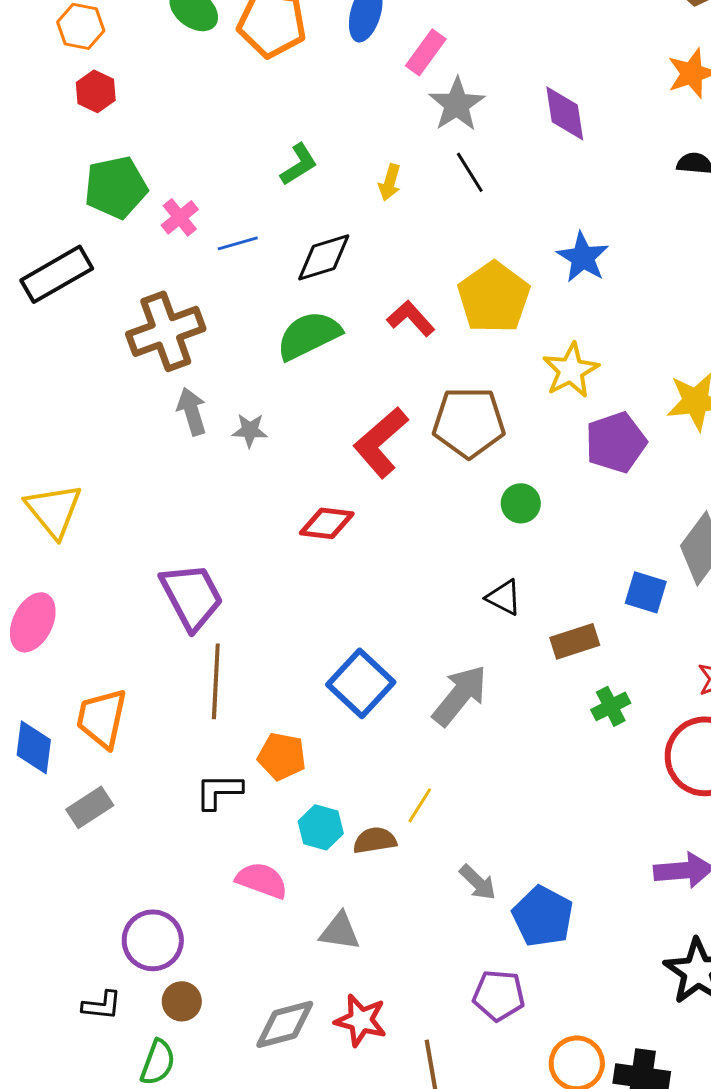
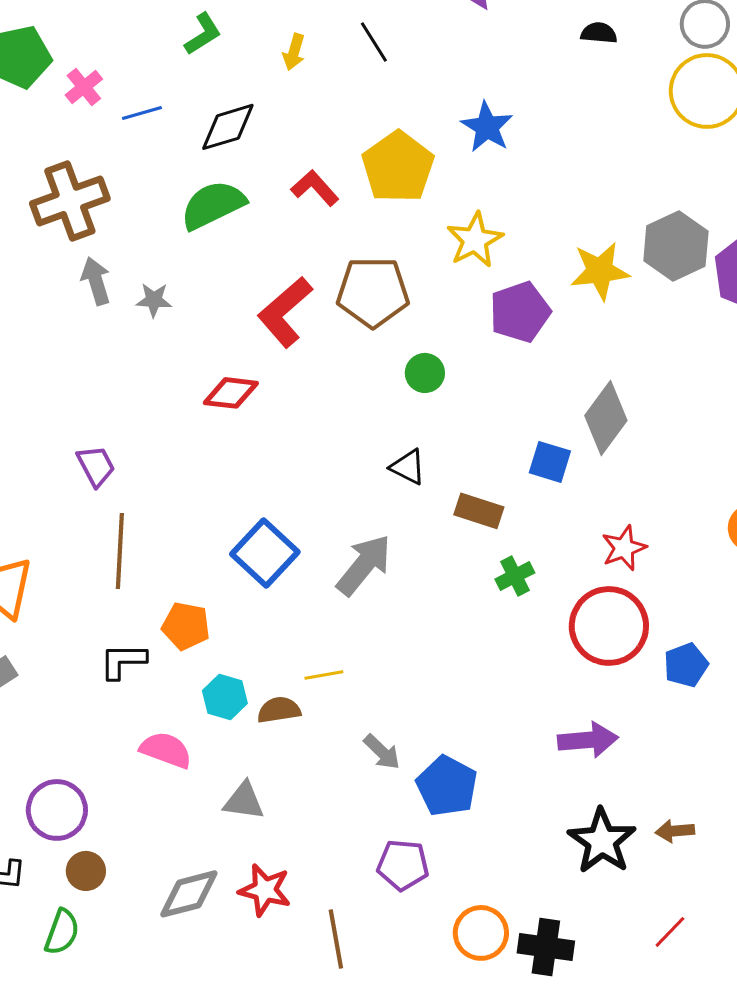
purple trapezoid: (192, 596) -> (96, 466), size x0.6
brown rectangle: (575, 641) -> (479, 511), turned 36
yellow line: (420, 805) -> (324, 675), turned 48

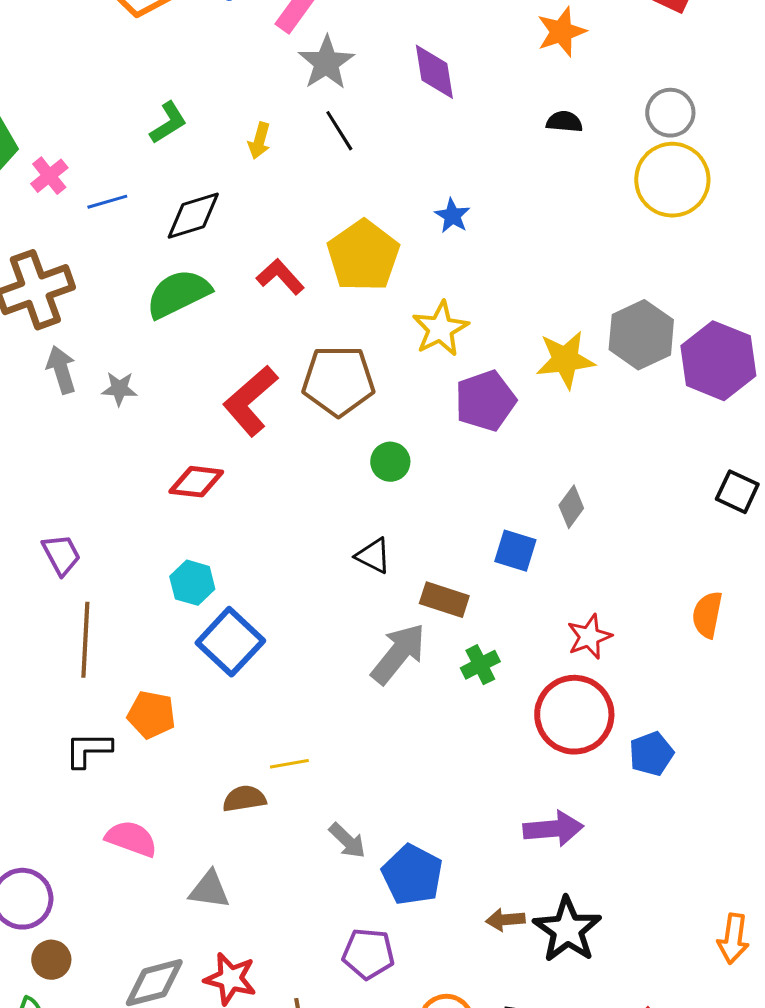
blue star: (487, 127) -> (452, 216), size x0.7
gray diamond: (606, 418) -> (571, 507), size x0.6
gray arrow: (364, 565) -> (398, 654), moved
cyan hexagon: (225, 697) -> (192, 583), moved
brown arrow: (675, 831) -> (505, 920), moved

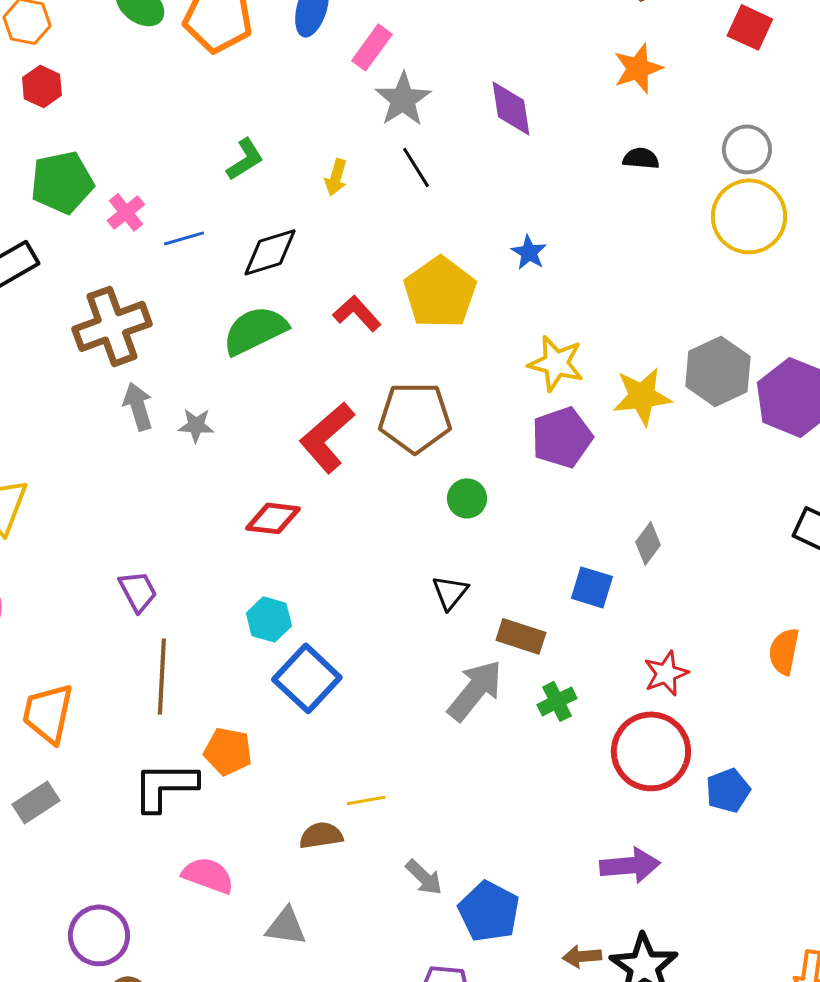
yellow star: (440, 329) -> (556, 363), moved, turned -30
black triangle: (373, 556) -> (450, 592), turned 42
black L-shape: (88, 750) -> (165, 786), size x1.4

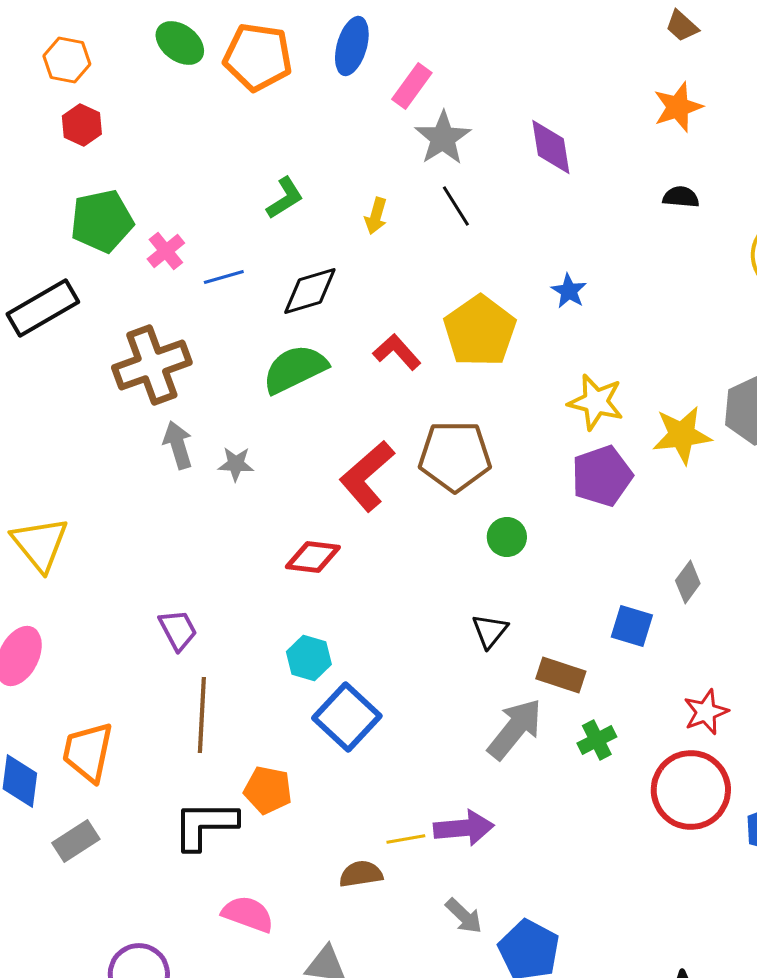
purple arrow: (630, 865) -> (464, 828), moved

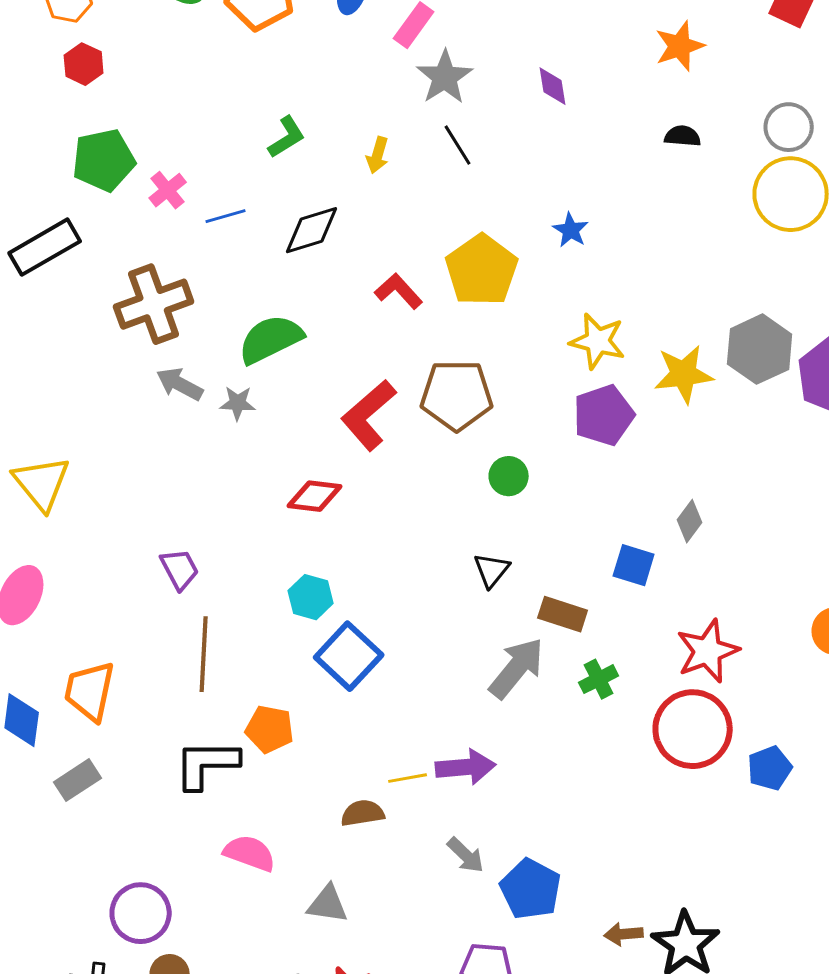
purple diamond: (551, 147) -> (553, 86), size x0.7
green semicircle: (295, 369) -> (271, 339), moved
gray arrow: (178, 445) -> (180, 384), turned -45
red star: (706, 712) -> (708, 651), size x1.4

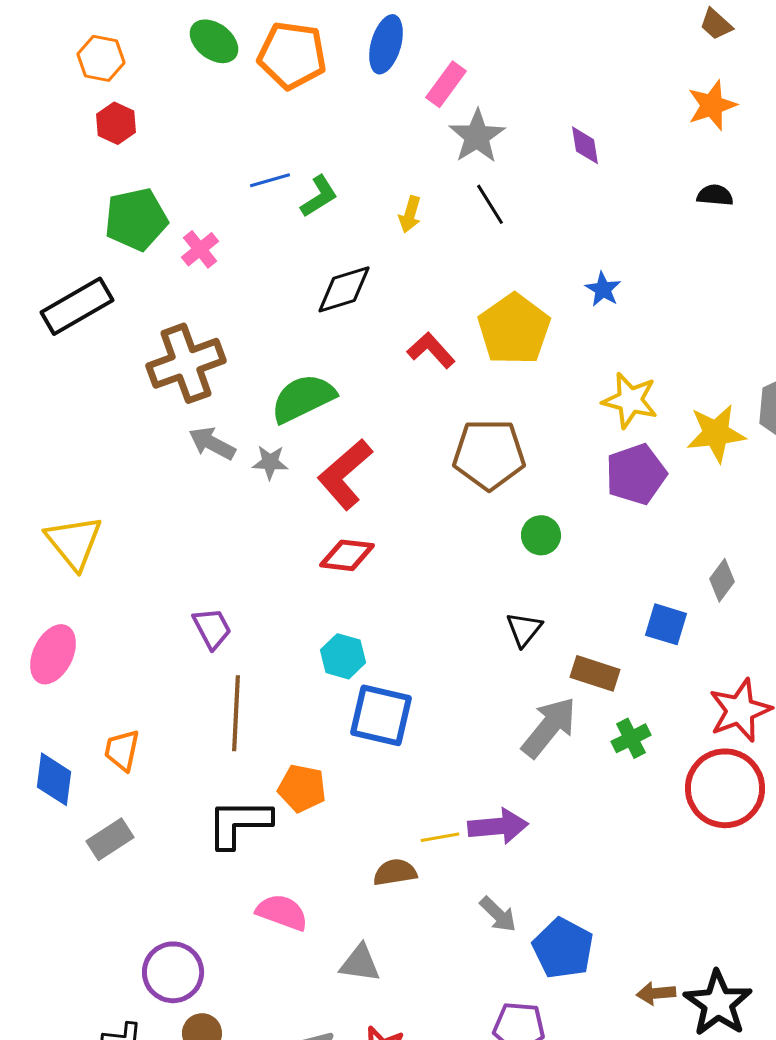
blue line: (226, 216) -> (270, 180), moved
red L-shape: (369, 415) -> (345, 474), moved
blue square: (349, 656) -> (381, 715), turned -30
orange trapezoid: (90, 691) -> (122, 750), size x0.7

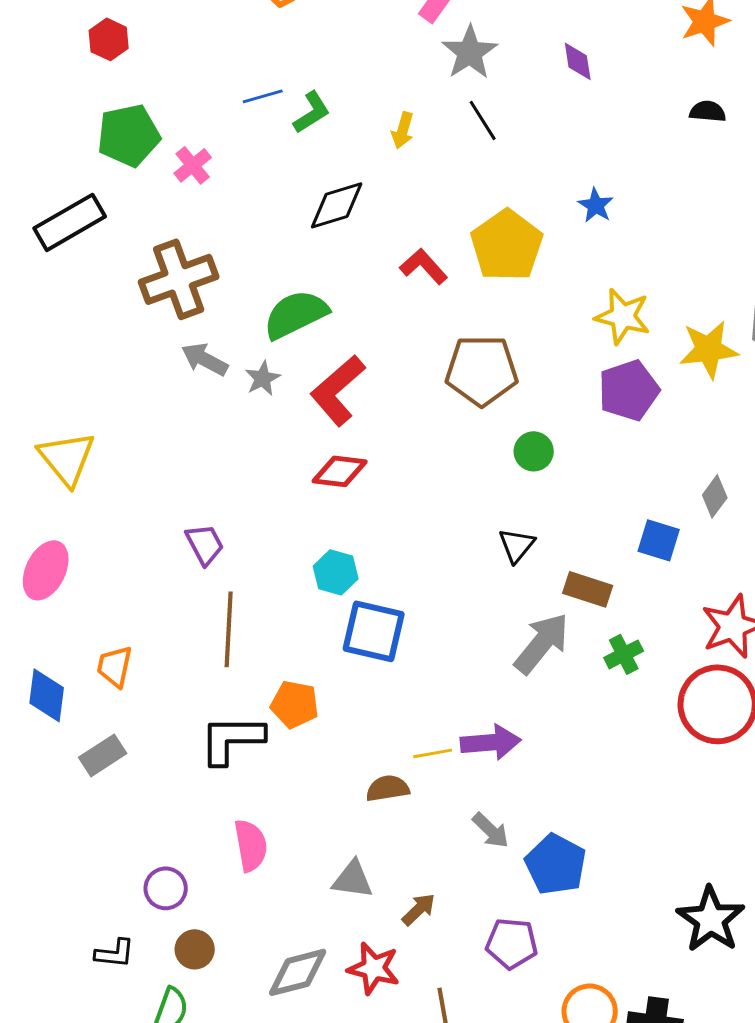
gray star: (270, 462) -> (263, 378), turned -30
pink semicircle: (282, 912) -> (251, 845), moved, turned 60
purple circle: (173, 972) -> (166, 888), size x0.7
brown arrow: (656, 993) -> (419, 909), moved, turned 141

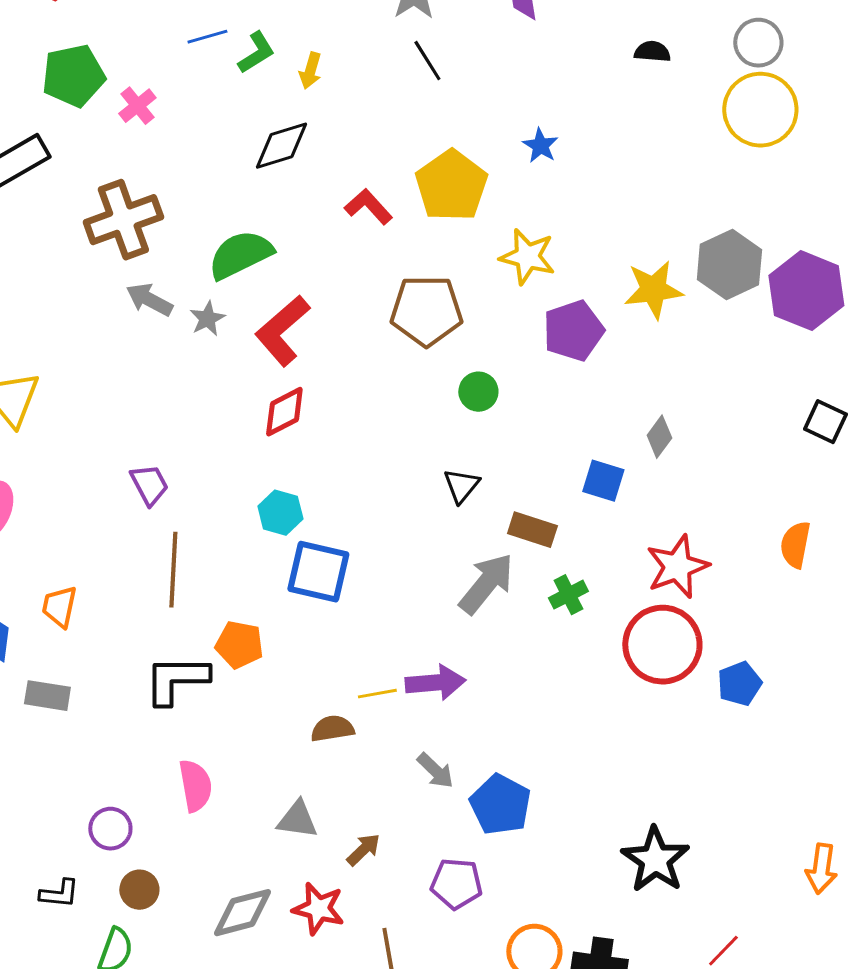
yellow arrow: (403, 130) -> (310, 71), moved
yellow star: (623, 316) -> (527, 257), moved
red diamond: (340, 471) -> (284, 412), turned -34
gray rectangle: (103, 755) -> (47, 696), turned 42

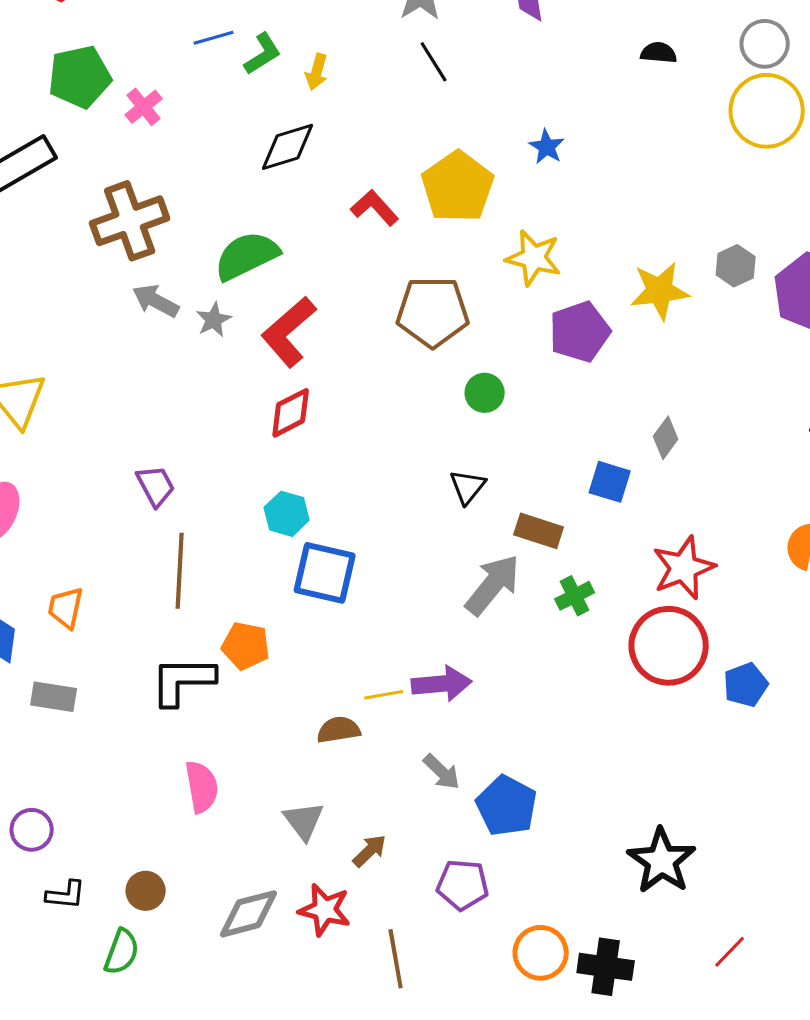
gray hexagon: (729, 265) -> (736, 266), size x0.6
gray triangle: (297, 820) -> (304, 821), turned 45
purple circle: (110, 829) -> (32, 830), moved

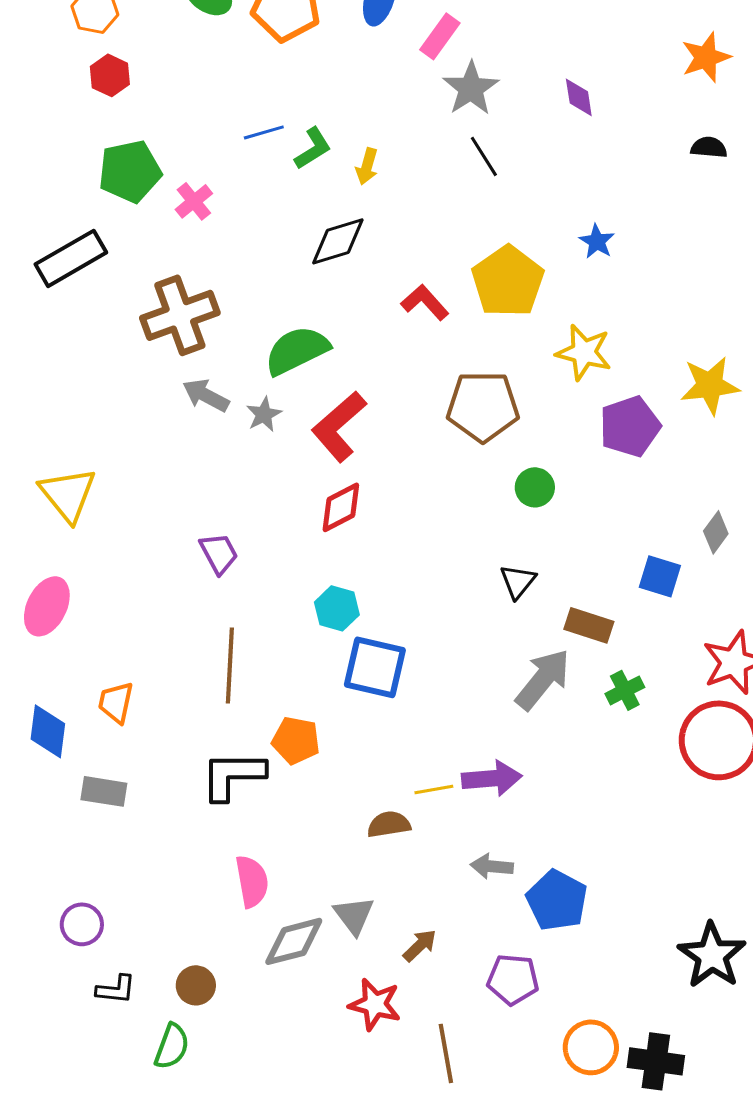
purple trapezoid: (156, 486) -> (219, 553), moved
gray arrow: (442, 772) -> (492, 866), turned 141
gray diamond: (249, 914) -> (294, 941), moved

